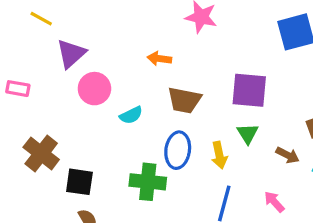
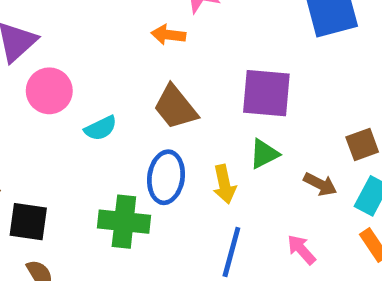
orange arrow: (159, 59) -> (168, 35), moved
brown trapezoid: (184, 100) -> (175, 107), turned 40
green triangle: (248, 134) -> (264, 154), turned 35

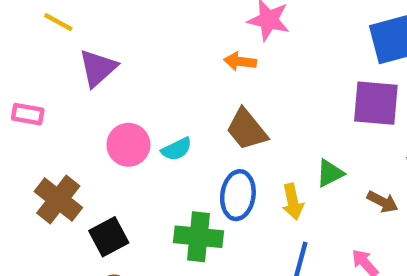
pink circle: (49, 91) -> (128, 145), moved
purple square: (266, 93) -> (376, 103), moved
black square: (28, 222) -> (109, 237), turned -36

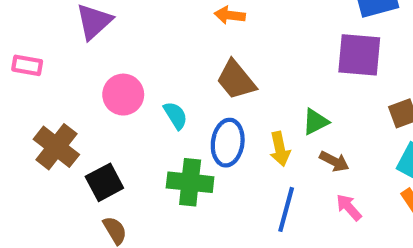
cyan semicircle: (177, 149) -> (175, 115), moved, turned -96
brown arrow: (382, 202) -> (334, 161), moved

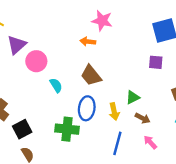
purple square: (359, 55) -> (156, 62), size x0.6
pink circle: (123, 95) -> (36, 61), moved
cyan semicircle: (175, 115) -> (56, 85), moved

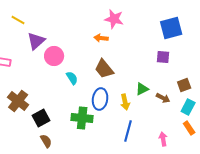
brown arrow: (143, 118) -> (163, 98), moved
pink arrow: (150, 142) -> (163, 139), moved, turned 32

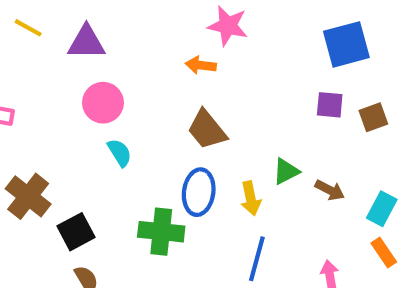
purple triangle: (36, 41) -> (86, 42), moved, turned 42
cyan semicircle: (72, 78) -> (120, 153), moved
brown square: (184, 85) -> (373, 117), moved

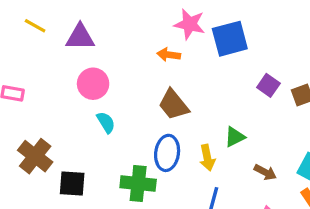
blue square: (346, 44) -> (230, 39), moved
purple square: (330, 105) -> (268, 85), turned 30
brown arrow: (330, 190) -> (265, 172), moved
black square: (76, 232) -> (72, 184), turned 32

